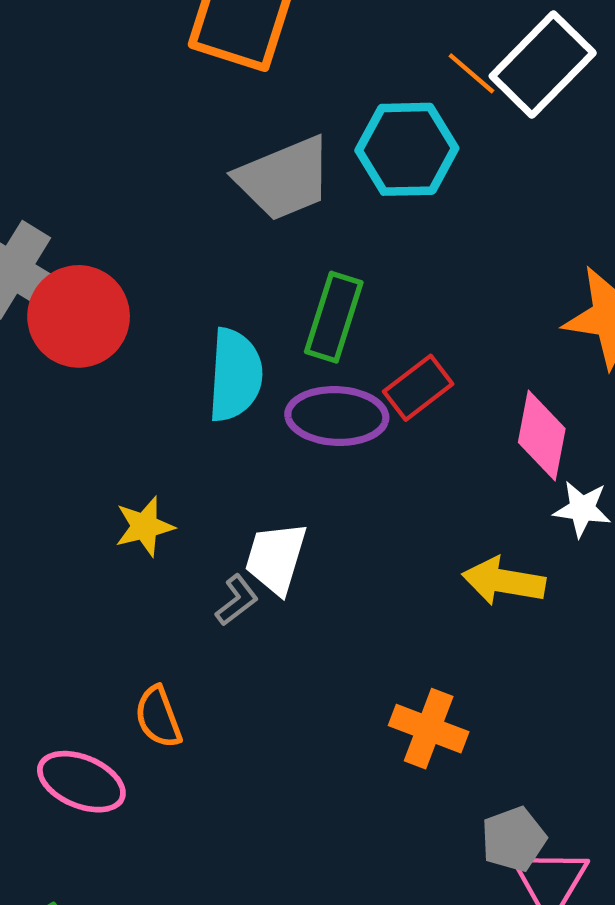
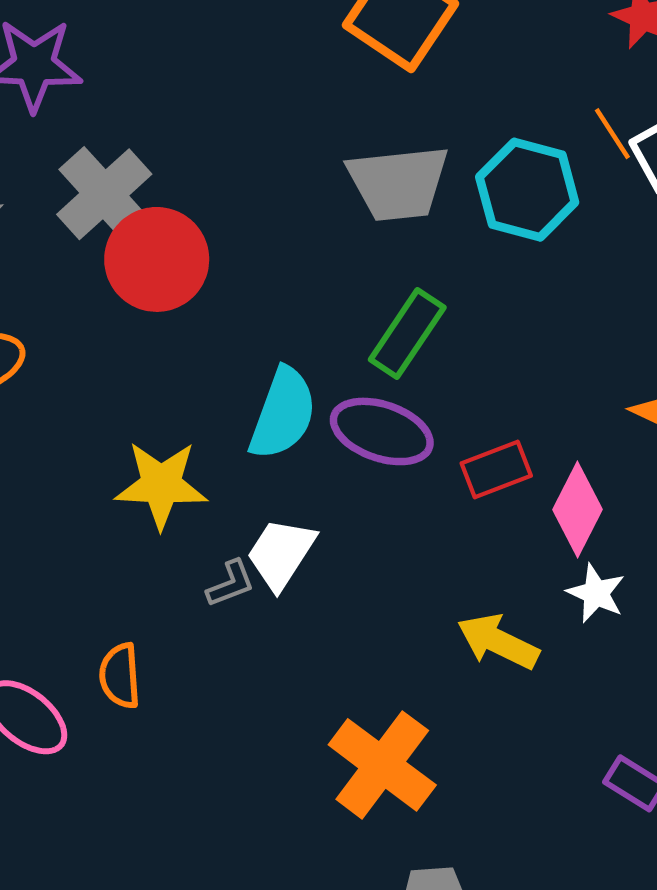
cyan semicircle: (235, 375) -> (283, 413), moved
red rectangle: (418, 388) -> (496, 469), moved
yellow star: (144, 526) -> (161, 485), size x1.5
orange cross: (429, 729) -> (382, 765), size x1.4

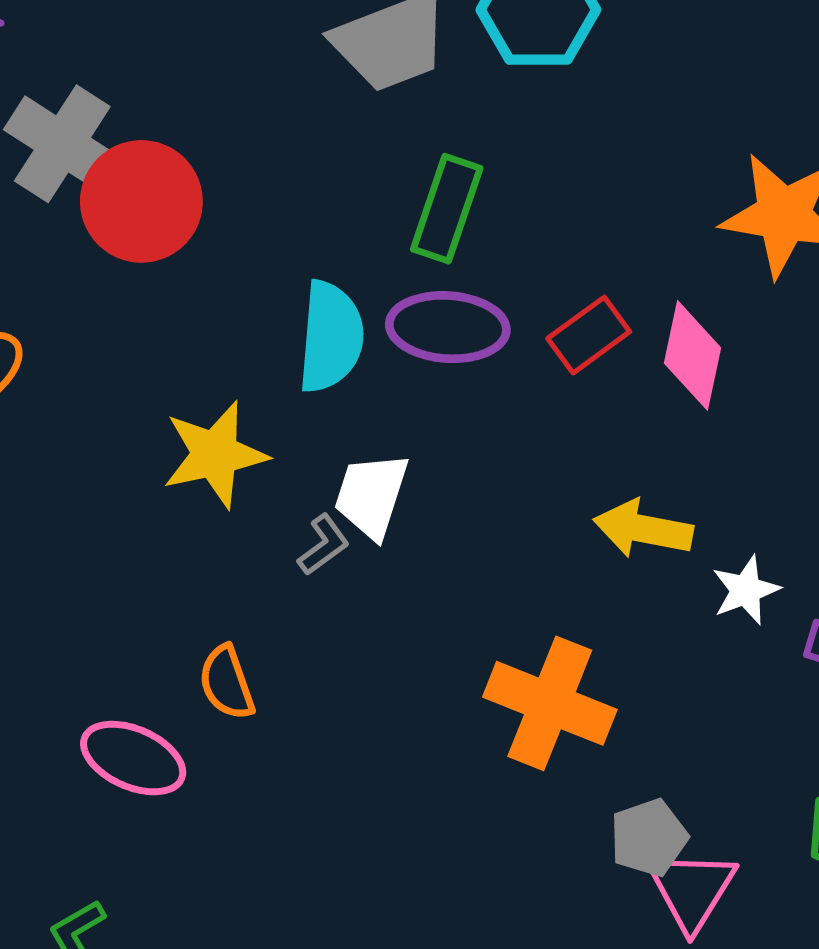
white star: (596, 593) -> (746, 590), moved, turned -30

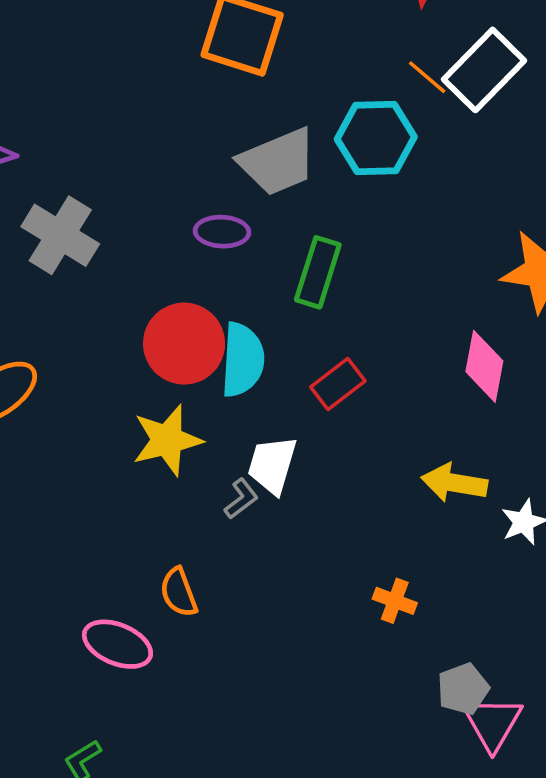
red circle: (141, 201) -> (184, 344), moved
purple ellipse: (448, 327) -> (222, 232), moved, size x0.7
red rectangle: (589, 335) -> (338, 384), moved
orange cross: (550, 703) -> (395, 601), size x0.5

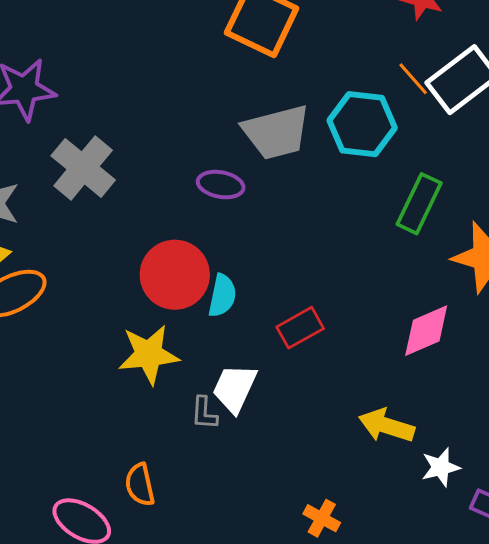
green rectangle: (318, 272) -> (419, 204), moved
cyan semicircle: (243, 360) -> (222, 296), size x0.7
pink diamond: (484, 366) -> (426, 331), turned 48
gray L-shape: (241, 499) -> (204, 413), turned 123

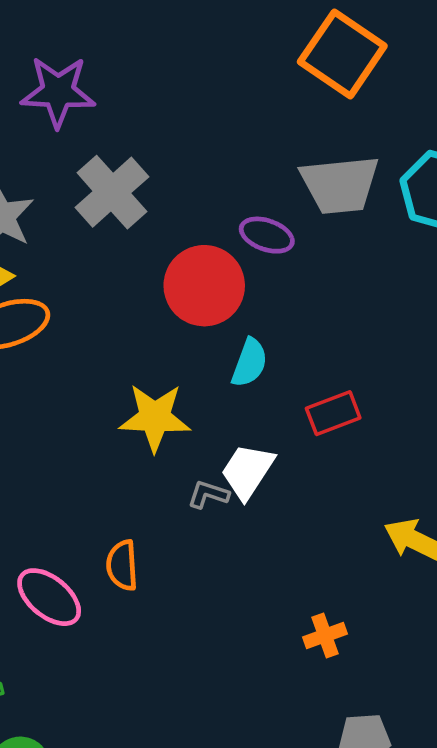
red circle: (175, 275) -> (204, 286), moved
gray L-shape: (204, 413) -> (208, 494), turned 96
orange cross: (322, 518) -> (325, 635), turned 33

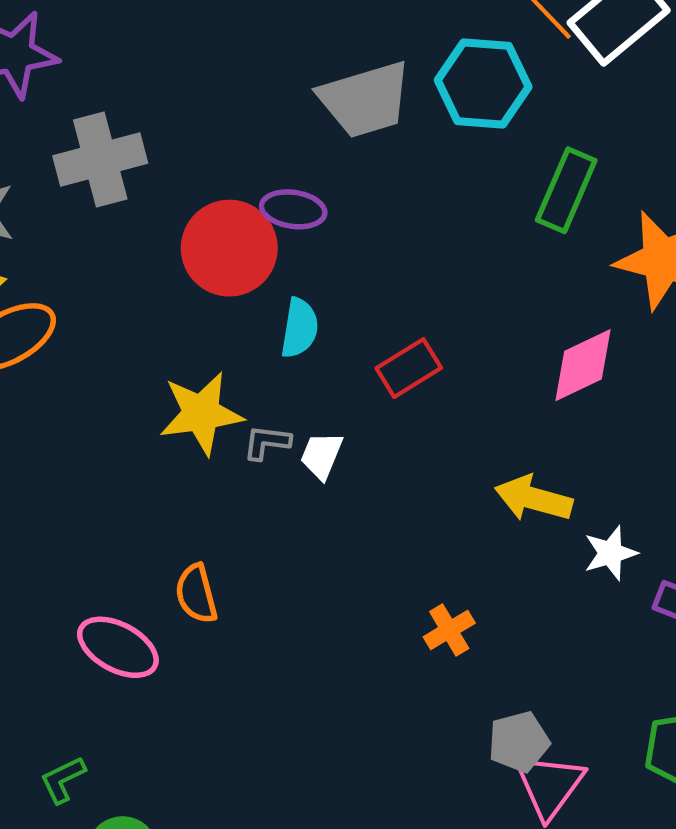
gray cross: (112, 192) -> (100, 159), turned 38
purple ellipse: (267, 235) -> (293, 209), moved
white trapezoid: (247, 471) -> (322, 455), size x0.7
gray L-shape: (208, 494) -> (267, 442), moved

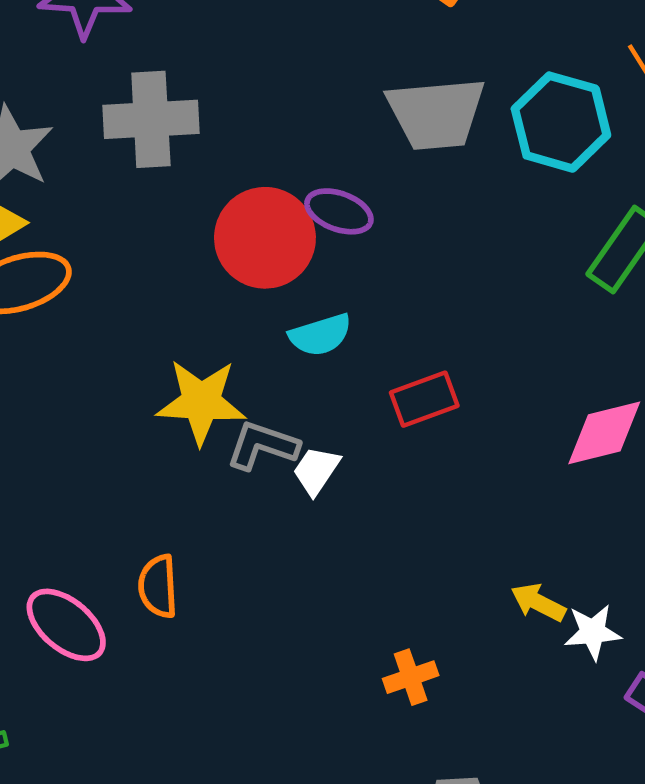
cyan semicircle: (300, 328) -> (320, 335), turned 52
gray L-shape: (267, 442) -> (263, 446), size x1.4
yellow arrow: (534, 499) -> (538, 602), moved, size x0.7

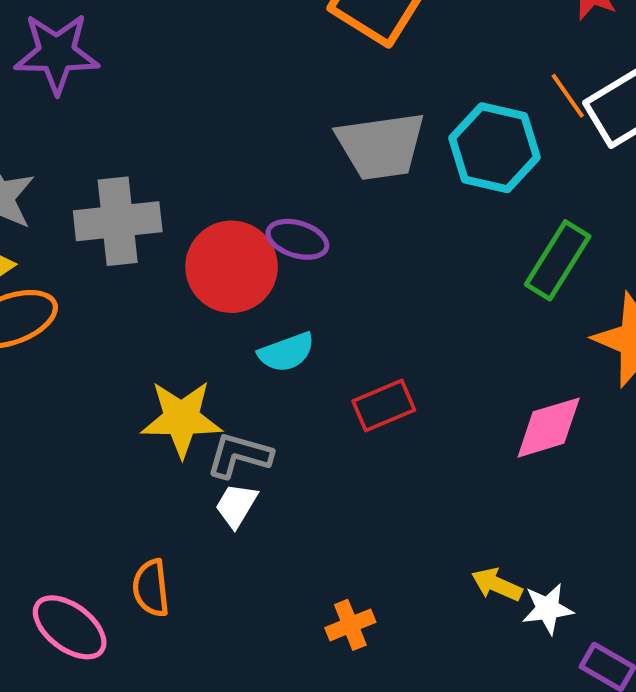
gray cross: (151, 119) -> (118, 221), moved
white trapezoid: (316, 471) -> (236, 505), moved
orange cross: (411, 677) -> (350, 625), moved

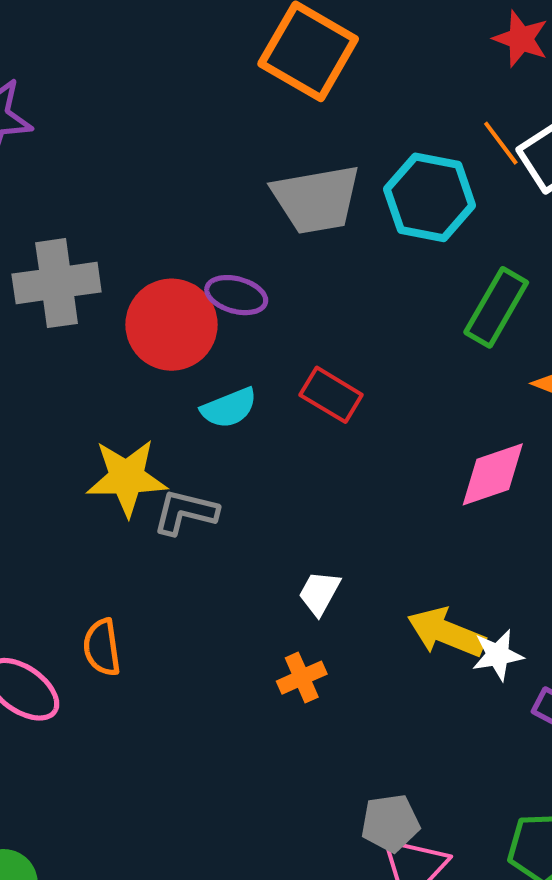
red rectangle: (384, 406) -> (331, 395), moved, turned 56
white trapezoid: (236, 505) -> (319, 593), moved
yellow arrow: (497, 585) -> (446, 632), size x1.5

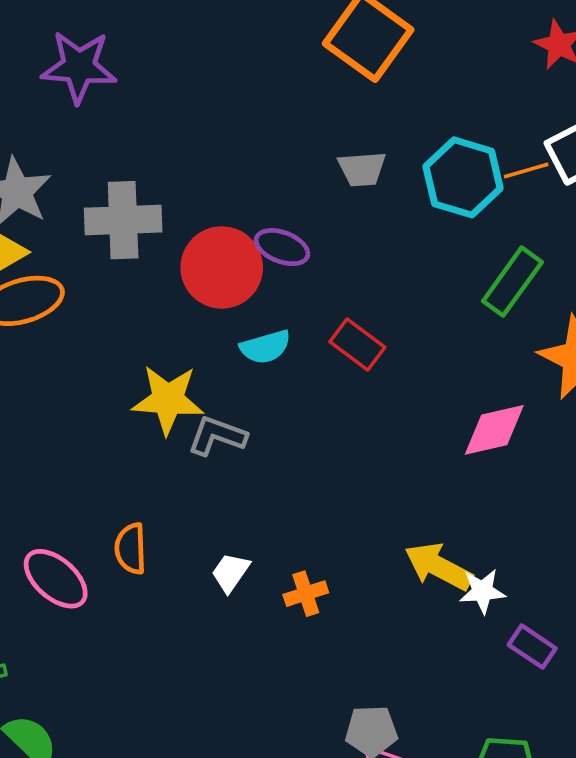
orange line: (501, 143) -> (526, 171), moved, turned -75
gray trapezoid: (316, 199) -> (362, 169), size x0.6
white trapezoid: (319, 593) -> (230, 572), moved

